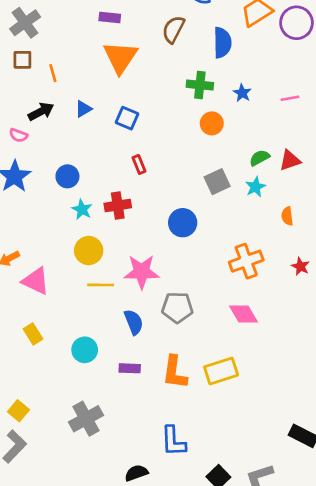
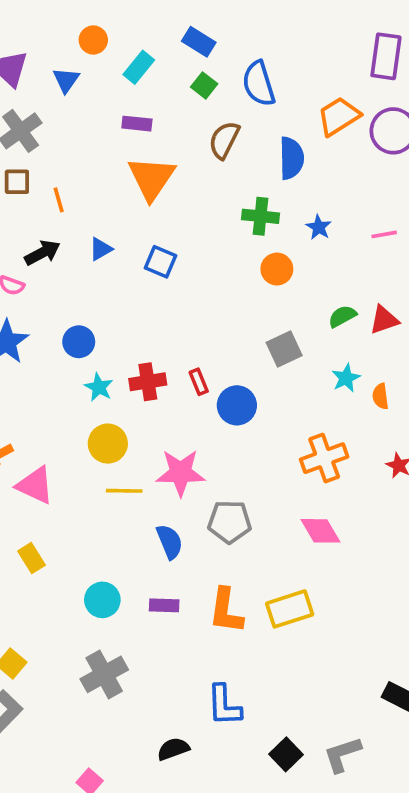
red rectangle: (139, 164) -> (199, 382), moved
cyan star: (255, 187) -> (346, 378), moved
cyan circle: (85, 350) -> (102, 600), moved

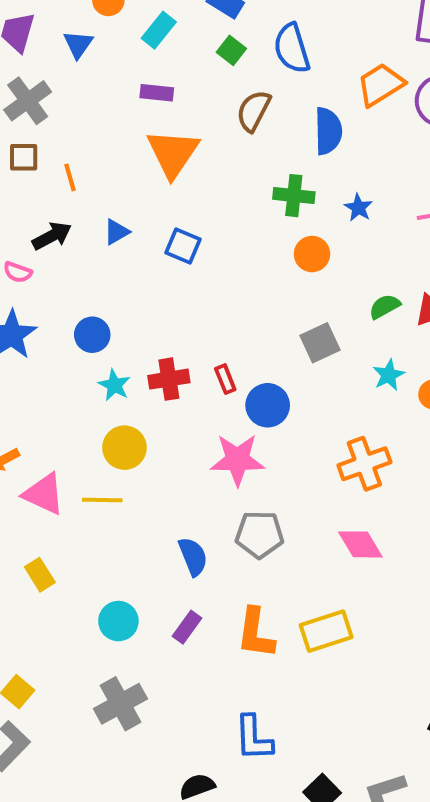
pink star: (181, 473) -> (237, 460), moved
yellow line: (124, 491) -> (102, 500), moved
purple rectangle: (164, 605) -> (187, 627), turned -56

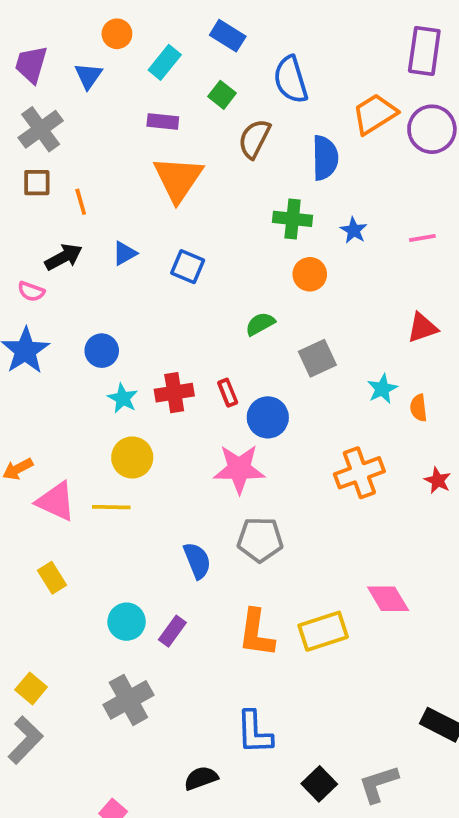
green square: (231, 50) -> (222, 95), moved
green semicircle: (385, 306) -> (260, 324), moved
pink diamond: (360, 544) -> (388, 599), moved
purple rectangle: (187, 627) -> (172, 631), moved

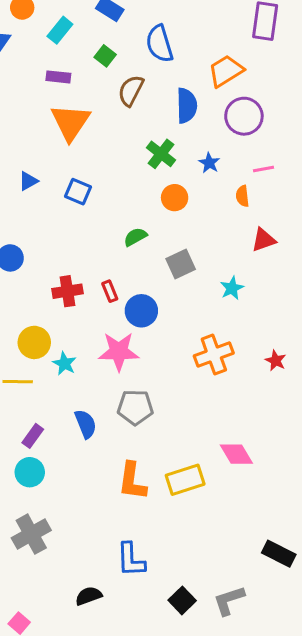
purple circle: (432, 129) -> (244, 116), moved
green cross: (293, 219) -> (161, 154), turned 32
cyan star: (123, 398) -> (64, 364), moved
orange semicircle: (419, 408) -> (242, 196), moved
purple rectangle: (172, 631) -> (33, 436), moved

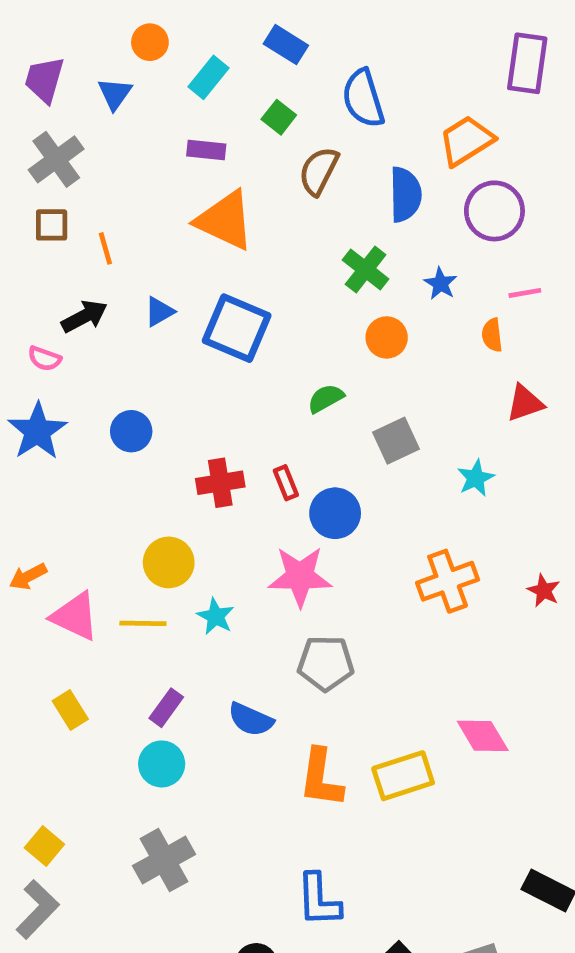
orange triangle: (70, 122) -> (225, 220), turned -39
blue square: (78, 192) -> (237, 328), size x1.6
cyan star: (64, 364) -> (216, 616), moved
blue semicircle: (86, 424) -> (251, 719), moved, turned 136

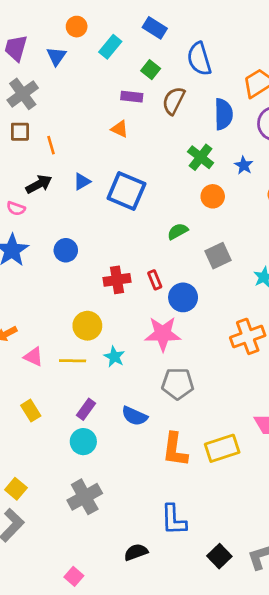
purple rectangle: (206, 150) -> (132, 97), moved
orange triangle: (225, 220) -> (120, 129), size x0.5
pink triangle: (75, 616) -> (33, 357), size x0.7

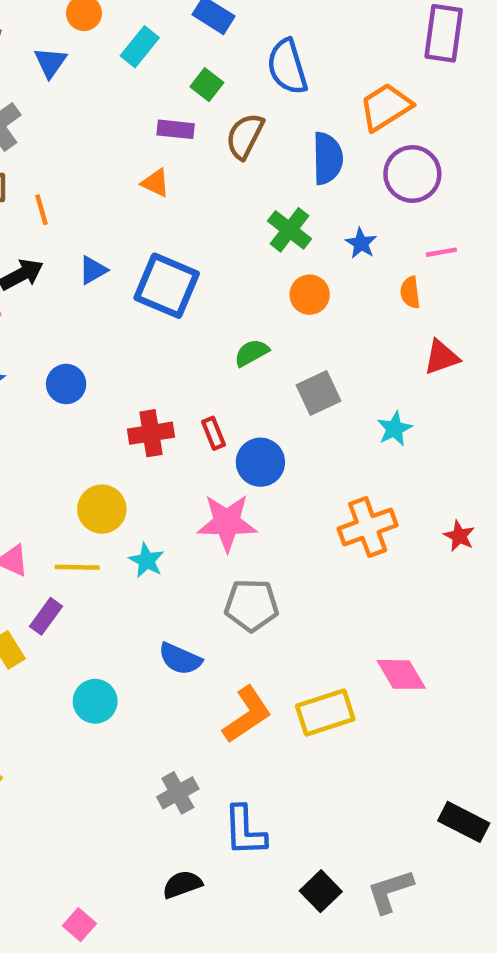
purple rectangle: (86, 409) -> (46, 616), moved
orange L-shape: (175, 450) -> (247, 715), turned -132
gray cross: (85, 497) -> (178, 793), moved, size x0.7

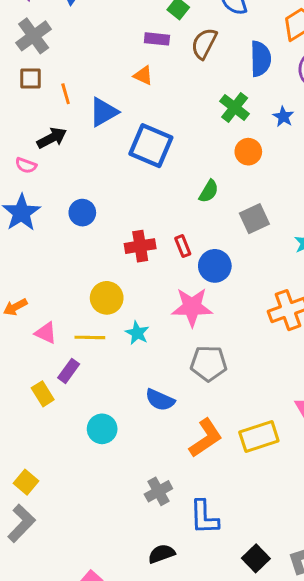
blue triangle: (93, 270) -> (104, 112), moved, size x1.5
green semicircle: (252, 353) -> (209, 191), turned 150

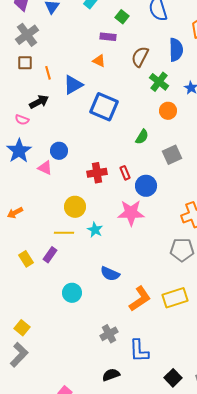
brown semicircle: (204, 44) -> (140, 57), moved
pink triangle: (46, 333) -> (45, 168), moved
gray pentagon: (209, 363) -> (182, 250), moved
yellow rectangle: (43, 394) -> (26, 259), moved

